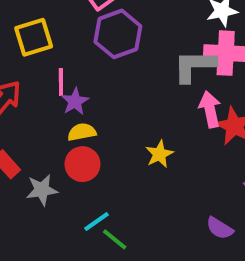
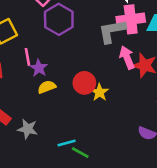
red circle: (82, 164) -> (84, 83), moved
gray star: (42, 190) -> (28, 129), turned 30
cyan line: (97, 221) -> (67, 143), turned 30

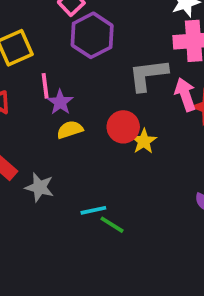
gray L-shape: (112, 31) -> (148, 75), moved

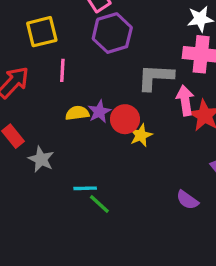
purple star: (60, 102) -> (99, 112), moved

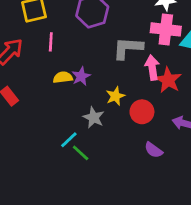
red circle: (125, 119) -> (142, 112), moved
gray star: (41, 159) -> (94, 117), moved
cyan line: (85, 188) -> (69, 140), turned -42

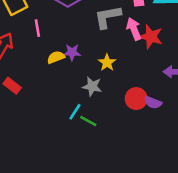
purple star: (81, 76) -> (72, 52), turned -30
red circle: (142, 112) -> (136, 99), moved

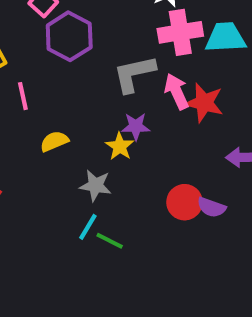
purple star: (72, 52) -> (136, 126), moved
yellow star: (107, 63) -> (120, 146), moved
gray star: (92, 86) -> (96, 185), moved

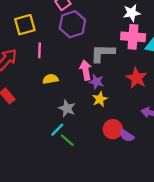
pink arrow: (177, 92) -> (86, 70), moved
yellow star: (120, 146) -> (100, 99), moved

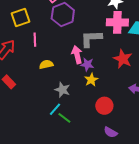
purple semicircle: (127, 136) -> (111, 132), moved

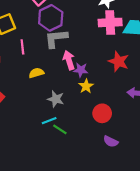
gray L-shape: (91, 39) -> (56, 38), moved
cyan line: (55, 109) -> (49, 121), turned 32

